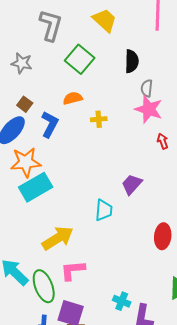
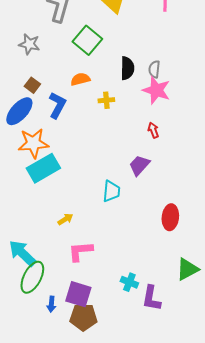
black semicircle: (132, 61) -> (127, 68), moved
red arrow: (163, 141) -> (153, 130), moved
yellow arrow: (58, 238) -> (65, 219), size x0.5
green ellipse: (44, 286) -> (32, 277), moved, turned 48

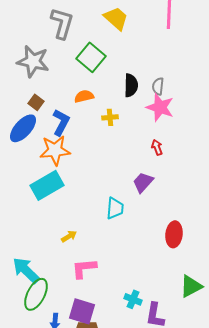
gray star: (29, 44) -> (33, 61), size x1.5
orange star: (33, 143) -> (55, 150), moved

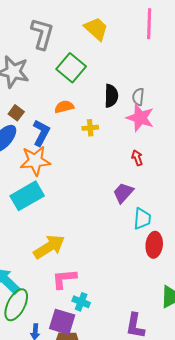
cyan trapezoid: (115, 208) -> (142, 219), moved
yellow arrow: (69, 236) -> (49, 247), size x2.0
cyan cross: (133, 299) -> (81, 302), moved

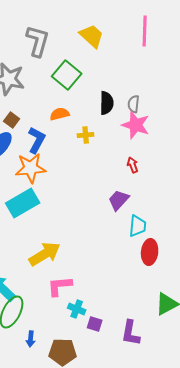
purple square: (62, 322) -> (95, 324), moved, size x0.6

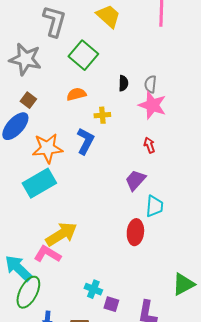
black semicircle: (107, 103) -> (123, 83), size x0.7
blue L-shape: (37, 140) -> (85, 141), moved
red ellipse: (150, 252) -> (135, 232), moved
pink L-shape: (60, 286) -> (47, 254), moved, turned 36

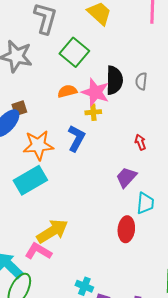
black semicircle: (123, 83) -> (114, 80), size x1.8
brown square: (28, 100) -> (19, 108), moved, turned 35
pink star: (152, 105) -> (95, 92), moved

